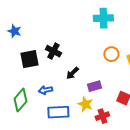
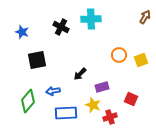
cyan cross: (103, 18) -> (91, 19), moved
black cross: (53, 51) -> (61, 27), moved

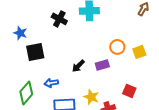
blue star: (22, 32) -> (20, 33), moved
purple rectangle: (102, 87) -> (102, 65), moved

